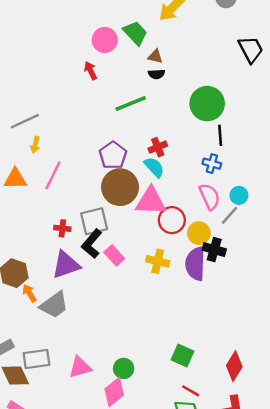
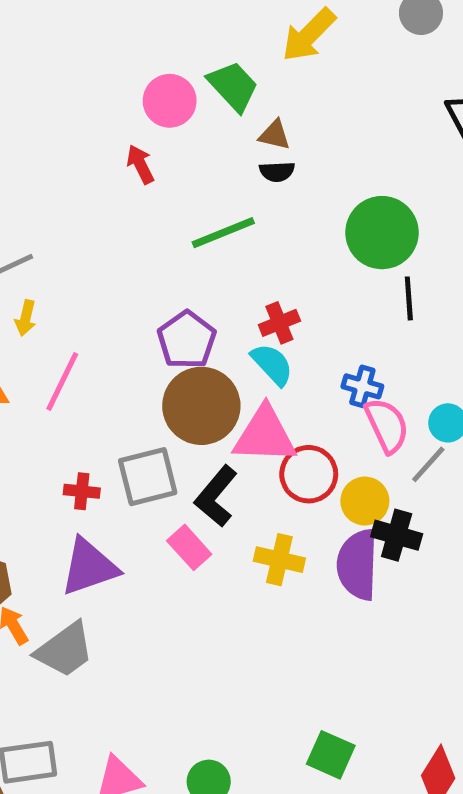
blue cross: (212, 164) -> (362, 386), moved
black L-shape: (92, 244) -> (216, 496), moved

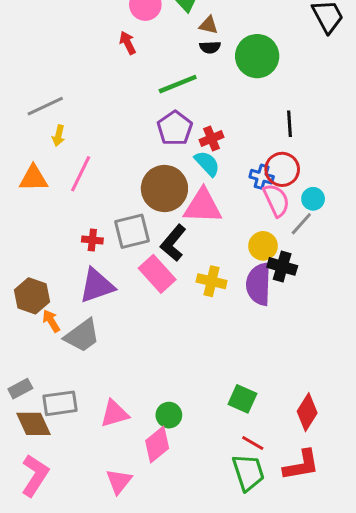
green circle: (382, 233) -> (257, 56), moved
purple pentagon: (187, 340) -> (175, 128), moved
red circle: (309, 474) -> (282, 169), moved
pink rectangle: (189, 547) -> (157, 274), size x1.4

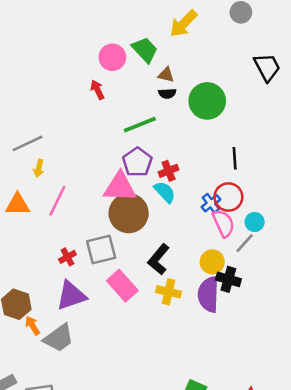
blue cross: (262, 177) -> (211, 203), turned 36
pink triangle: (203, 206) -> (120, 187), moved
red cross: (92, 240) -> (67, 257), turned -35
black L-shape: (173, 243) -> (159, 259), moved

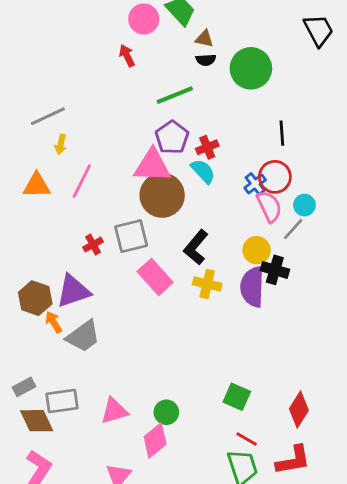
purple triangle: (71, 296) -> (73, 291), moved

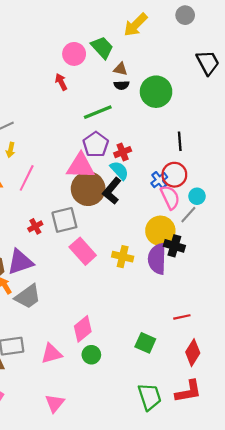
black L-shape: (196, 247) -> (112, 191), moved
yellow circle: (257, 250) -> (160, 231), size x1.4
red line: (247, 439) -> (182, 317), moved, turned -42
pink diamond: (155, 440) -> (83, 329), moved

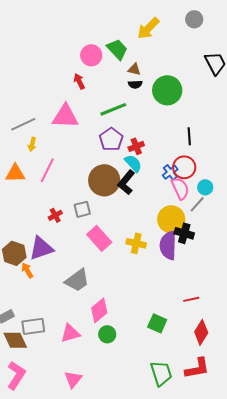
pink triangle: (81, 166) -> (65, 116), moved
gray square: (64, 220) -> (82, 209), size x0.7
gray trapezoid: (28, 297) -> (77, 280), moved

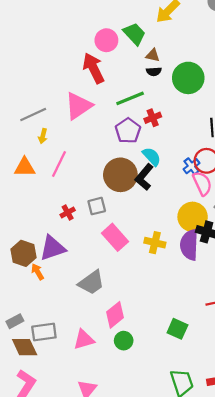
red arrow: (79, 81) -> (93, 68), size x1.8
pink triangle: (65, 116) -> (78, 106), turned -36
red cross: (136, 146) -> (153, 118), moved

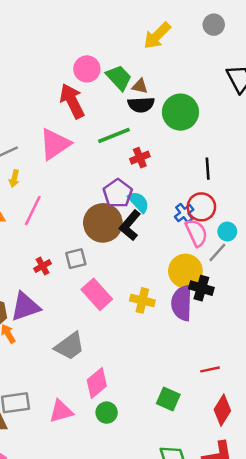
green trapezoid: (134, 34) -> (119, 78), moved
black semicircle: (154, 71) -> (141, 105), size x1.5
purple pentagon: (128, 131) -> (118, 193), moved

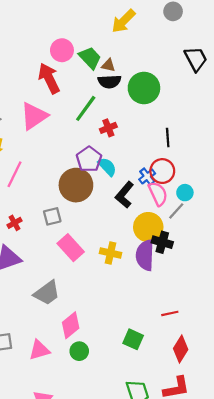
green line: (114, 135) -> (86, 108), turned -32
black L-shape: (130, 225) -> (125, 195), moved
red cross: (43, 266) -> (14, 223), moved

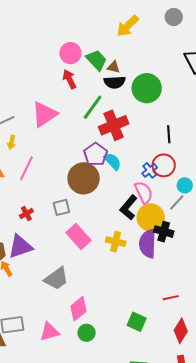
red arrow: (49, 78) -> (69, 79), moved, size x0.7
red cross: (108, 128) -> (114, 125), size x1.8
pink semicircle: (158, 194) -> (144, 192), moved
black L-shape: (125, 195) -> (129, 207), moved

